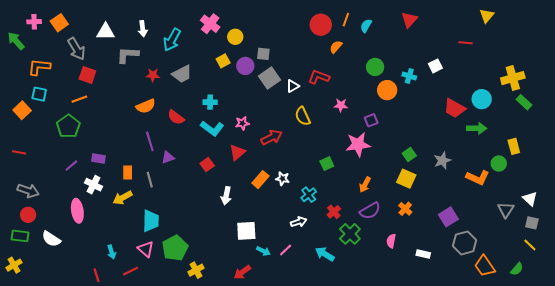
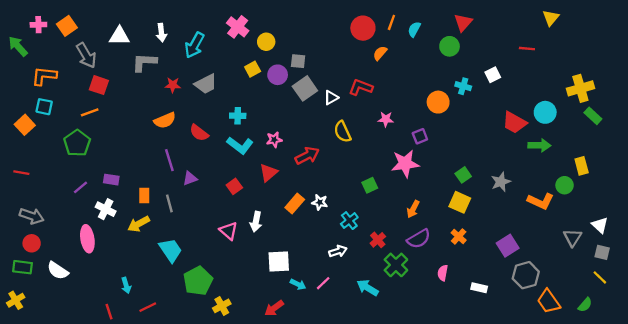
green circle: (375, 67) -> (450, 46), moved
cyan trapezoid: (151, 221) -> (171, 250), turned -35
pink triangle: (146, 249) -> (229, 231), moved

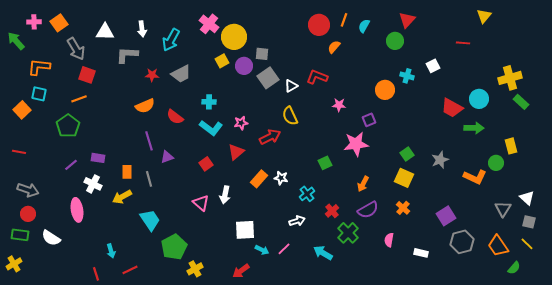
yellow circle: (266, 42) -> (234, 37), size x1.6
yellow semicircle: (342, 132) -> (290, 116), moved
orange trapezoid: (549, 301) -> (498, 246), moved

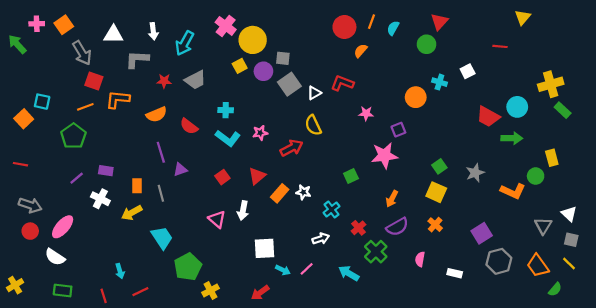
orange L-shape: (39, 67) -> (118, 99), moved
red triangle: (236, 152) -> (257, 176), moved
pink ellipse: (77, 210) -> (63, 227), moved, turned 50
green rectangle: (20, 235) -> (63, 290), moved

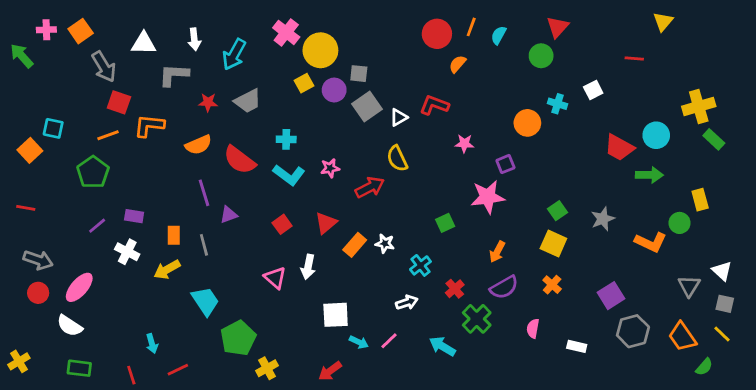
red semicircle: (189, 126) -> (240, 160), size x1.4

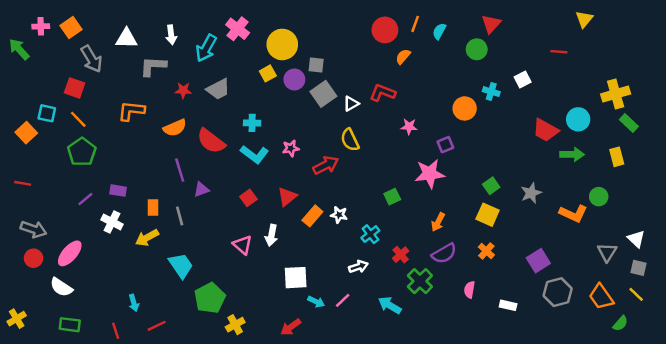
pink cross: (286, 32) -> (238, 29), moved
red square: (119, 102) -> (75, 88), moved
orange line: (108, 135) -> (78, 119), moved, turned 66
yellow rectangle: (700, 200) -> (617, 157), moved

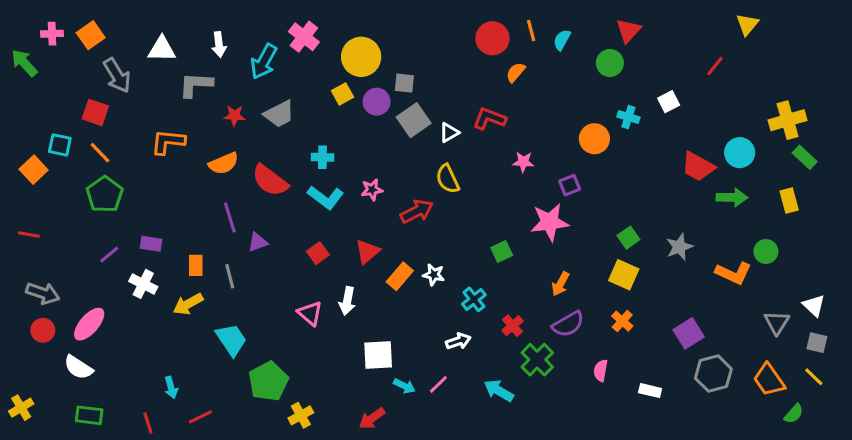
orange line: (415, 24) -> (531, 31), turned -35
red line: (559, 52) -> (715, 66), turned -56

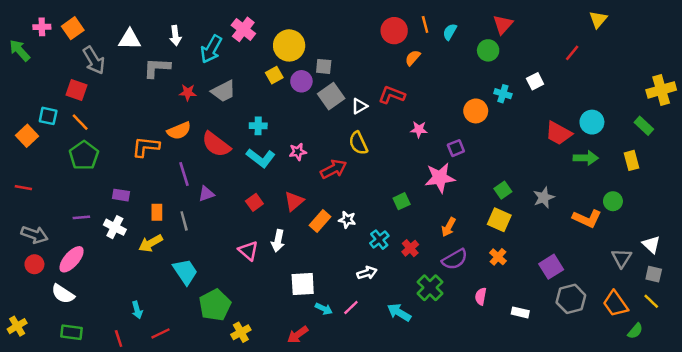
yellow cross: (788, 120) -> (661, 90), moved
orange L-shape: (168, 142) -> (146, 147), moved
purple line: (109, 255) -> (81, 217), moved, turned 35
red cross: (513, 326) -> (410, 248), moved

